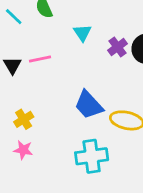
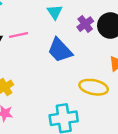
blue trapezoid: (89, 105) -> (60, 50), moved

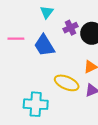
pink line: (19, 35) -> (16, 39), moved

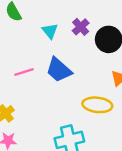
purple cross: (71, 28) -> (81, 27), moved

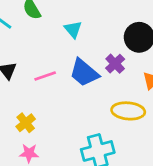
purple cross: (81, 27) -> (115, 64), moved

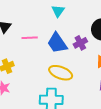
yellow ellipse: (128, 111) -> (61, 73), moved

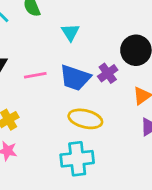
blue trapezoid: (57, 43) -> (75, 78), turned -30

